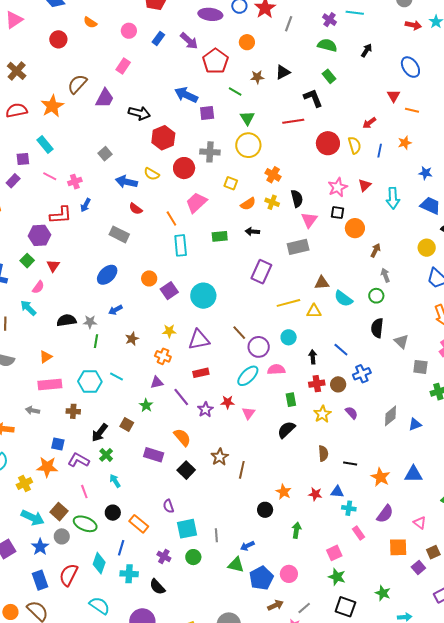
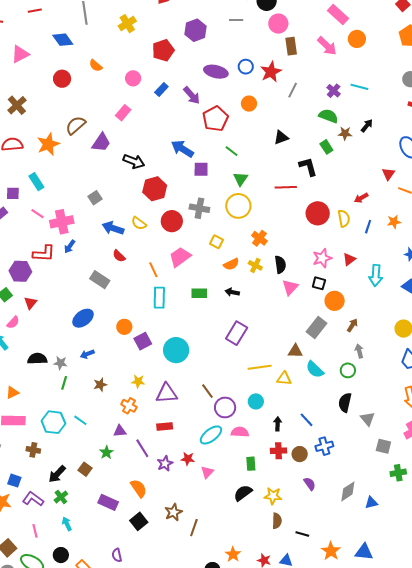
brown star: (257, 77) -> (345, 133), moved
pink cross: (75, 182) -> (62, 222), size x1.6
gray rectangle: (298, 247) -> (316, 327), moved, turned -45
yellow star: (322, 414) -> (273, 496), moved, turned 30

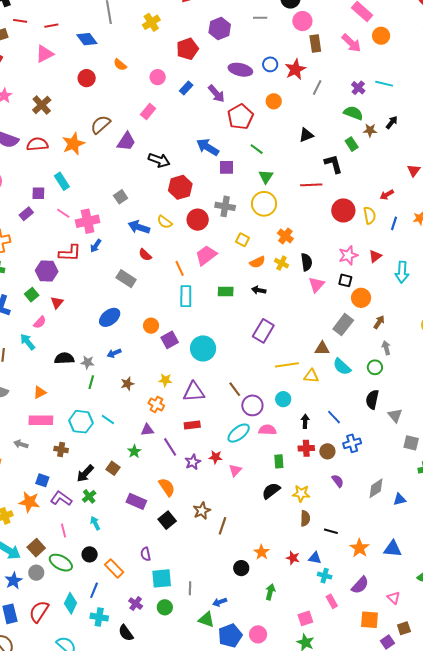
red line: (35, 11) -> (51, 26), moved

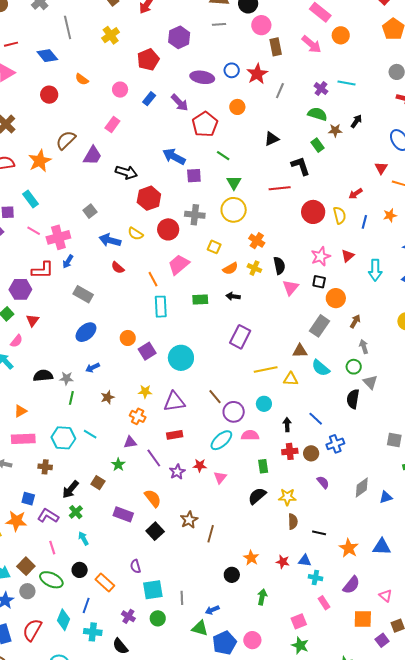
gray rectangle: (126, 279) -> (83, 294), moved
gray triangle: (395, 415) -> (370, 382), moved

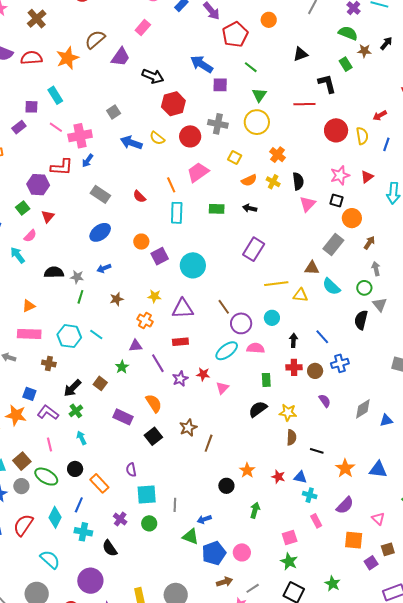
red semicircle: (118, 268) -> (139, 197), moved

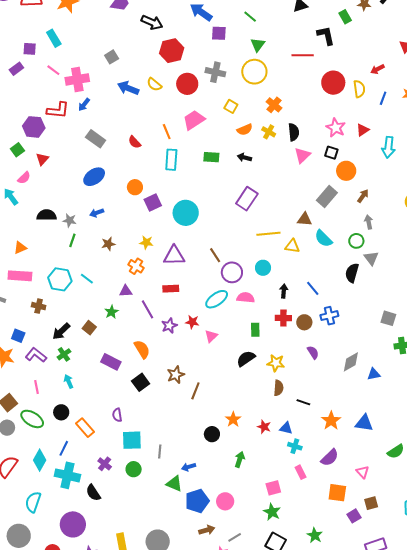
pink star: (340, 175) -> (336, 128), turned -30
cyan cross: (83, 532) -> (67, 475), size x1.4
cyan semicircle: (50, 560) -> (33, 502), turned -115

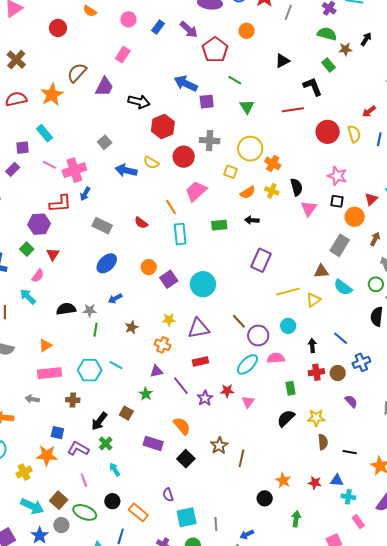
yellow circle: (254, 72) -> (250, 149), moved
red triangle: (363, 130) -> (371, 199), moved
yellow triangle: (292, 246) -> (314, 300), turned -35

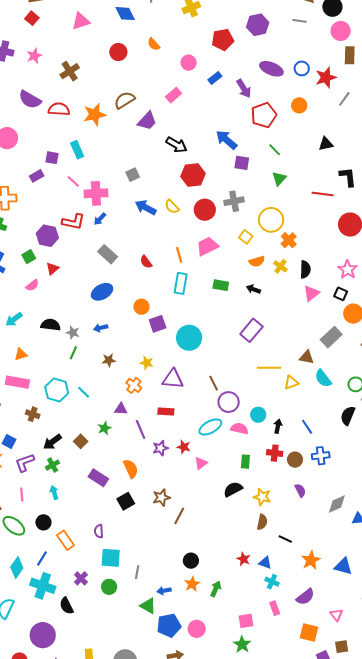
gray cross: (210, 141) -> (234, 201), turned -30
cyan arrow: (28, 297) -> (14, 319), moved, turned -96
cyan circle: (288, 326) -> (258, 415), moved
purple L-shape: (78, 449) -> (25, 463), turned -65
orange star: (283, 480) -> (192, 584), moved

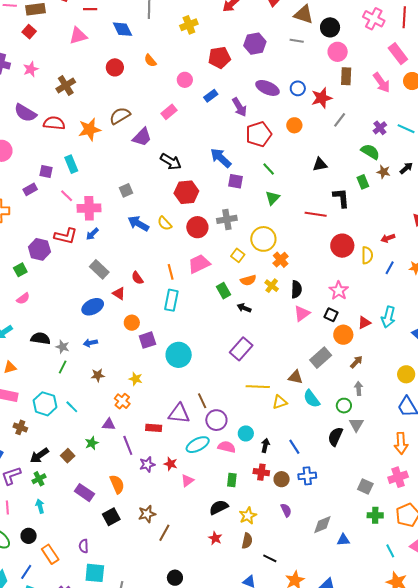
red triangle: (52, 269) -> (119, 293), moved, turned -48
green rectangle: (221, 285) -> (223, 291), moved, turned 49
purple triangle: (173, 379) -> (179, 414), moved
yellow star: (262, 497) -> (248, 516), turned 30
red star: (244, 559) -> (215, 538), moved

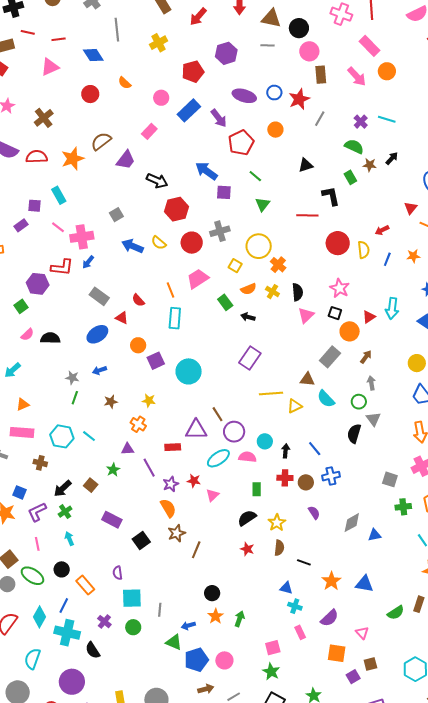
blue rectangle: (211, 96) -> (189, 110), size x1.6
black semicircle: (40, 338) -> (50, 338), moved
orange semicircle: (117, 484) -> (168, 508), moved

